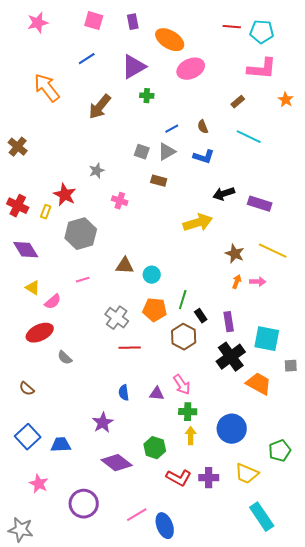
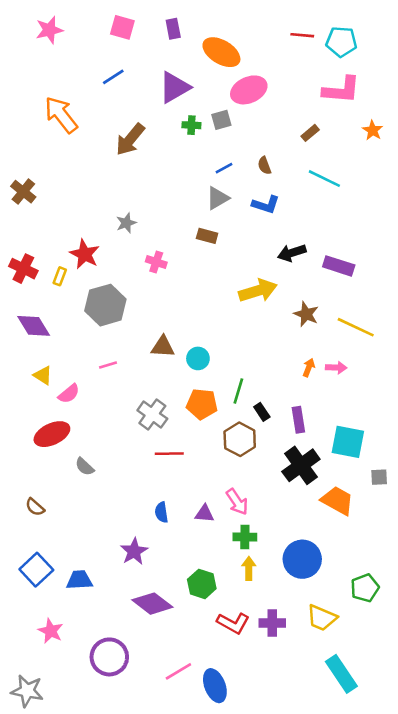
gray square: (142, 152) -> (221, 120), moved, turned -35
brown star: (235, 254) -> (306, 314), moved

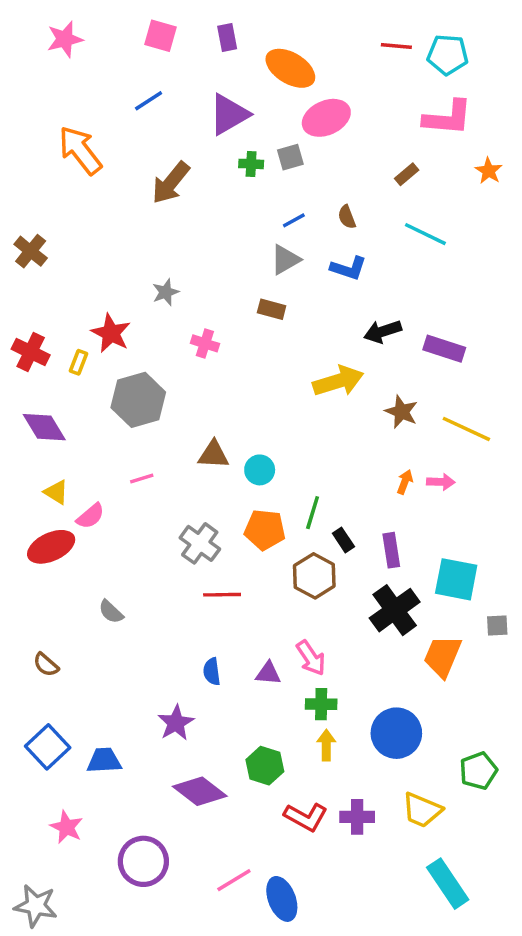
red ellipse: (52, 434) -> (51, 547), moved
orange trapezoid: (337, 501) -> (443, 656), turned -96

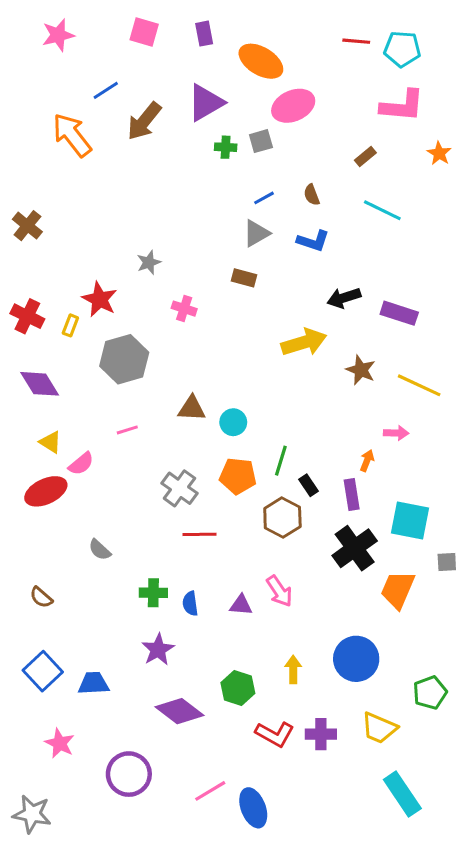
blue line: (149, 101) -> (106, 90), moved
brown arrow: (171, 183) -> (144, 121), moved
orange arrow: (405, 482) -> (367, 461), moved
green cross: (321, 704) -> (153, 593), moved

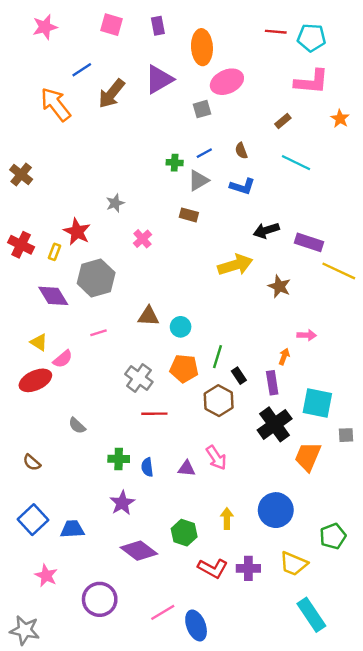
orange ellipse: (261, 61) -> (202, 47), turned 56
green cross: (226, 147) -> (175, 163), moved
pink cross: (184, 309) -> (142, 239), turned 30
purple diamond: (40, 384) -> (53, 296), moved
yellow line: (419, 385) -> (339, 271), moved

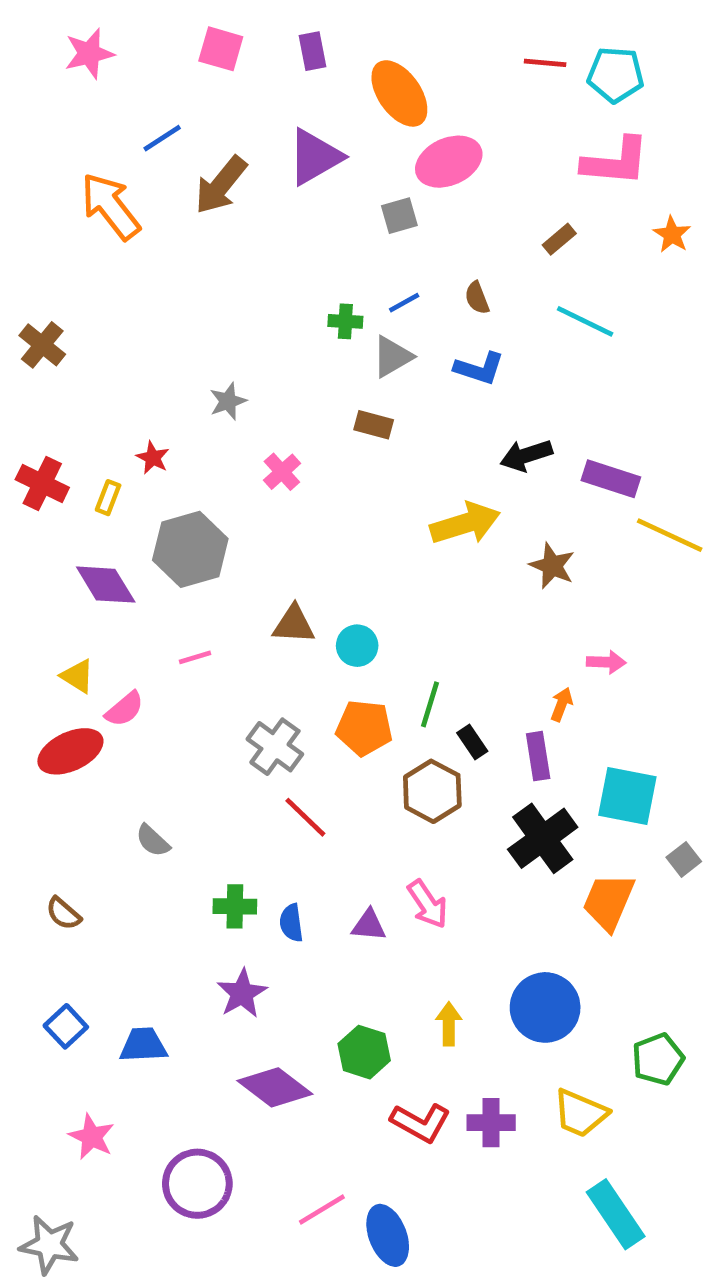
orange ellipse: (202, 47) -> (399, 93), turned -32
red star: (77, 232) -> (153, 458), size x0.6
red line: (154, 414) -> (305, 817), turned 45
gray square: (346, 435) -> (684, 859), turned -35
blue square: (33, 520) -> (66, 1026), size x0.7

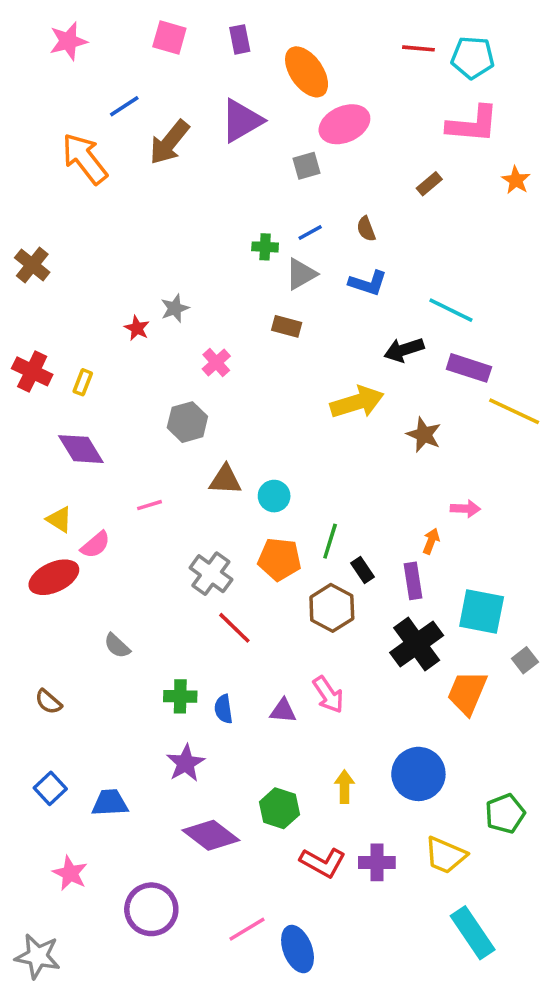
cyan line: (585, 321) -> (451, 310), moved
red star: (153, 458) -> (137, 328), moved
gray hexagon: (190, 549) -> (187, 422), moved, size x0.7

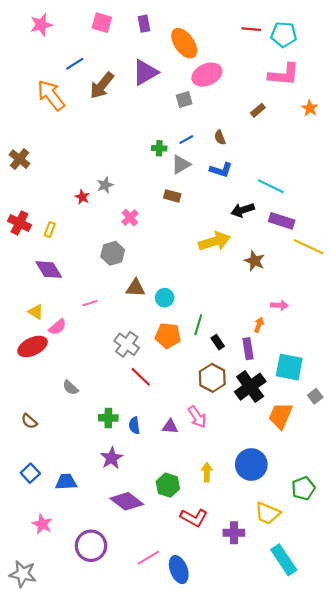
brown hexagon: (332, 608) -> (212, 378), moved
purple cross: (377, 862) -> (234, 533), moved

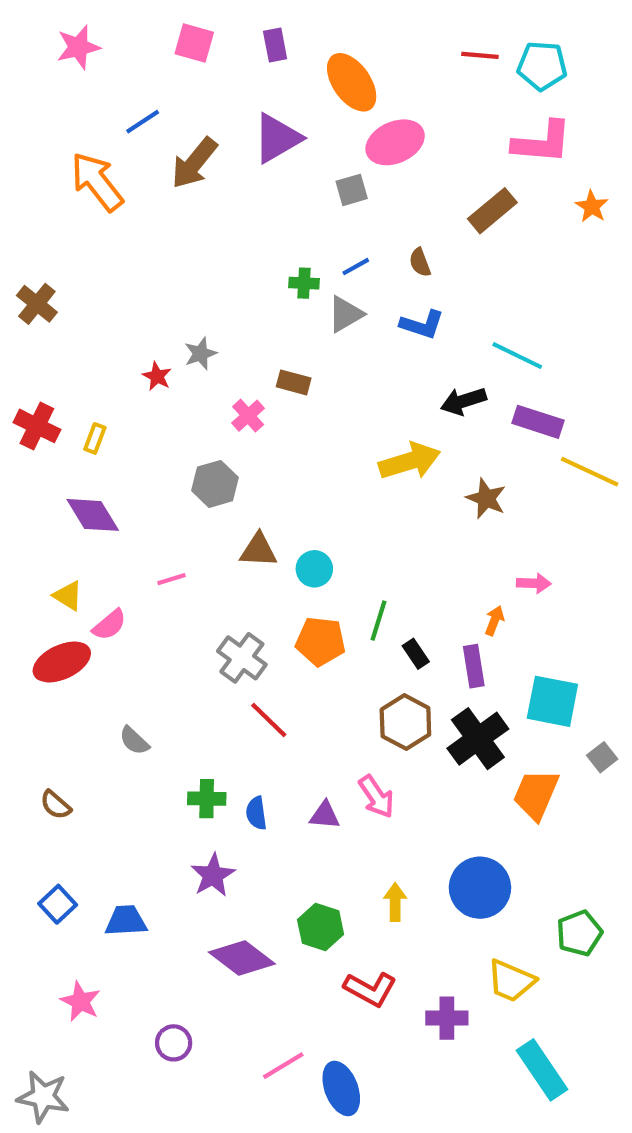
brown rectangle: (258, 110) -> (492, 211), size x1.6
brown rectangle: (172, 196) -> (294, 382), moved
purple circle: (91, 546) -> (174, 1043), size x0.6

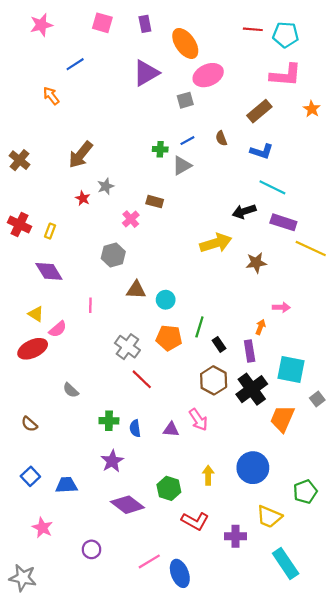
brown arrow: (194, 163) -> (81, 155), moved
orange arrow: (97, 182) -> (51, 96), size x0.6
blue L-shape: (422, 325) -> (262, 151), moved
brown star: (486, 498) -> (256, 263), turned -30
pink line: (171, 579) -> (90, 305), turned -72

